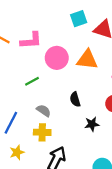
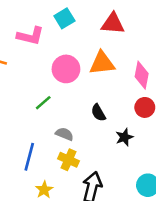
cyan square: (79, 19) -> (64, 18), moved
pink L-shape: (31, 40) -> (30, 36), moved, turned 30
yellow cross: (42, 132) -> (68, 160), turned 35

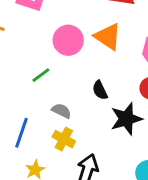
orange triangle: (102, 63) -> (108, 37), turned 36
black star: (124, 137) -> (126, 119), size x1.6

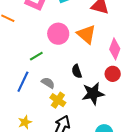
blue line: (22, 133) -> (23, 82), moved
yellow cross: (64, 139) -> (58, 100), moved

